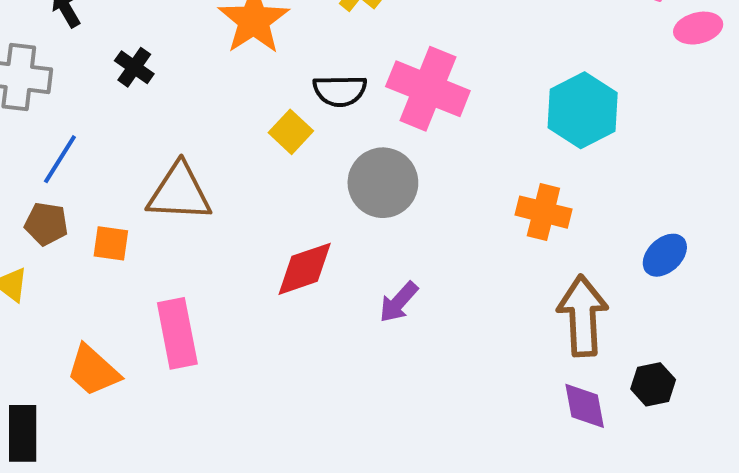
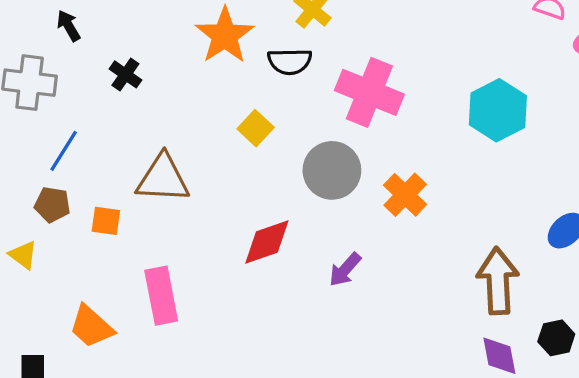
black semicircle: (340, 91) -> (290, 61), moved
orange cross: (543, 212) -> (405, 195), moved, turned 30

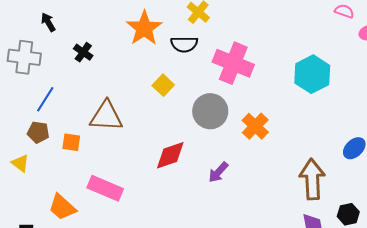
pink rectangle: (161, 296) -> (105, 188), turned -56

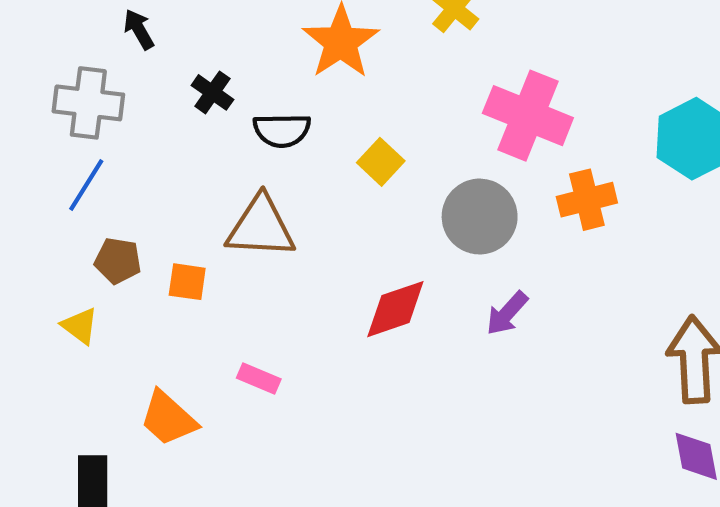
black semicircle: (184, 44) -> (282, 130), moved
blue line: (45, 99) -> (86, 185), moved
orange cross: (255, 126) -> (587, 200), moved, turned 32
purple arrow: (218, 172) -> (507, 313), moved
pink rectangle: (105, 188) -> (259, 378), size x0.6

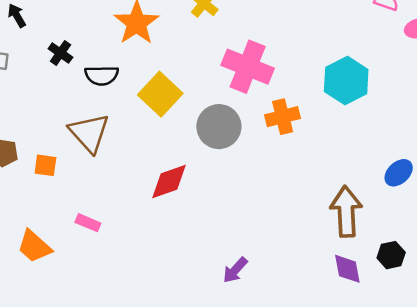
yellow square: (381, 162) -> (160, 94), size x1.6
brown triangle: (261, 227) -> (89, 133), turned 45
purple arrow: (507, 313) -> (235, 270), moved

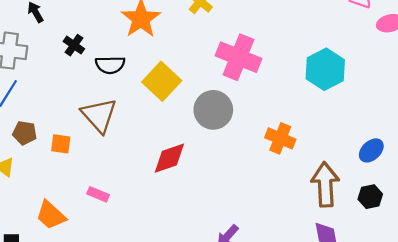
orange cross: (283, 117) -> (280, 138), moved, turned 36
black hexagon: (391, 255) -> (370, 197), moved

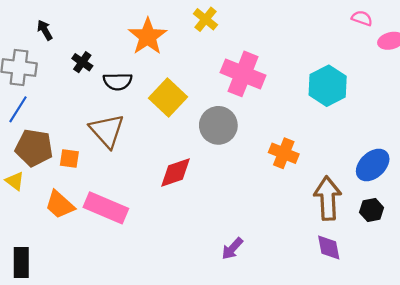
brown pentagon: (25, 133) -> (34, 148), size x1.6
blue ellipse: (371, 150) -> (373, 165), size x1.4
pink rectangle: (98, 194) -> (106, 208), size x2.0
orange trapezoid: (51, 215) -> (60, 205), moved

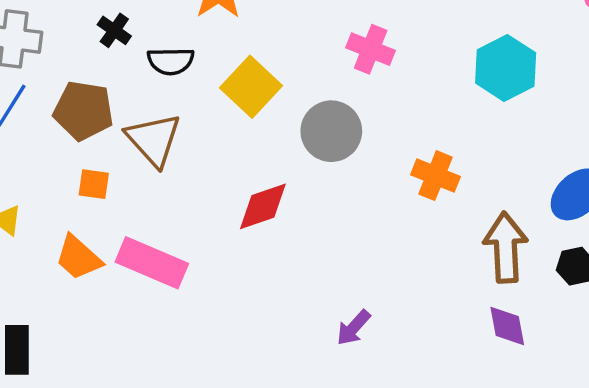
pink cross: (243, 74) -> (371, 49), size x0.7
brown pentagon: (34, 148) -> (84, 111), moved

